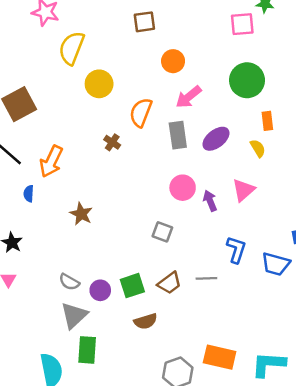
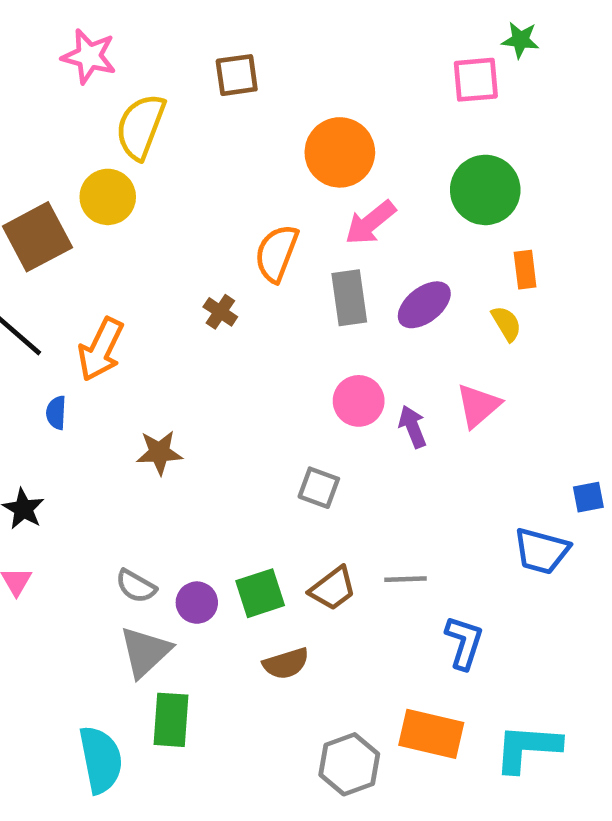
brown square: (144, 22) -> (237, 75), moved
orange circle: (173, 61) -> (340, 152), size x1.5
yellow circle: (99, 84) -> (108, 197), moved
brown star: (81, 214) -> (159, 453), turned -30
blue L-shape: (236, 250) -> (464, 642), moved

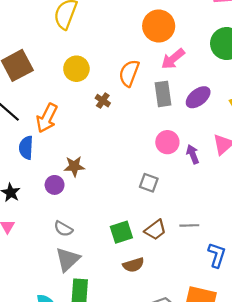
yellow circle: (108, 197) -> (76, 69), moved
blue semicircle: (56, 413) -> (26, 148), size x1.5
purple circle: (197, 603) -> (55, 185), moved

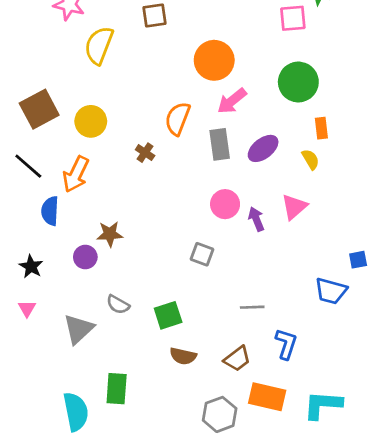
yellow circle: (76, 69) -> (91, 121), moved
gray semicircle: (63, 229) -> (118, 305), moved
brown trapezoid: (155, 230) -> (237, 359), moved
gray triangle: (68, 259) -> (79, 329), moved
brown semicircle: (133, 265) -> (183, 356), turned 30

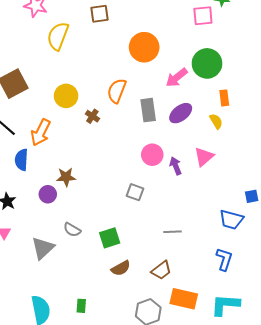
pink arrow: (232, 101) -> (177, 78), moved
yellow circle: (91, 121) -> (66, 96), moved
blue L-shape: (286, 344) -> (224, 259), moved
brown semicircle: (183, 356) -> (121, 268), turned -42
green rectangle: (117, 389) -> (81, 306), moved, size x0.6

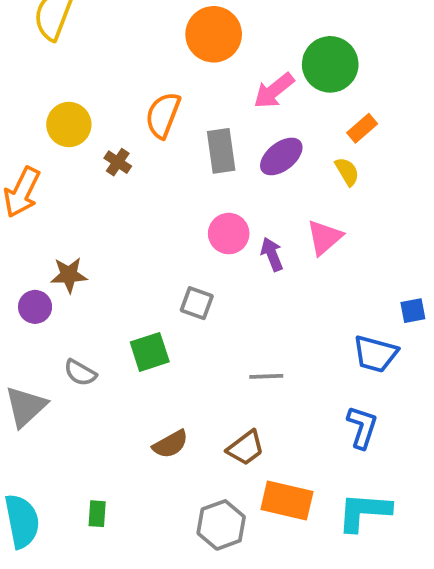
orange rectangle: (224, 98) -> (362, 128), turned 56
green square: (110, 238) -> (150, 352), moved

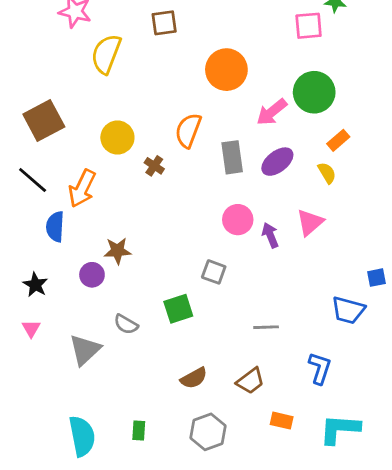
blue L-shape: (362, 427) -> (320, 368), moved
orange rectangle: (287, 501) -> (282, 421), size x0.6
gray hexagon: (221, 525) -> (208, 432), moved

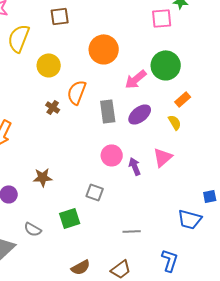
yellow circle: (117, 138) -> (49, 65), moved
brown cross: (154, 166) -> (53, 107), moved
brown star: (117, 251) -> (43, 177), moved

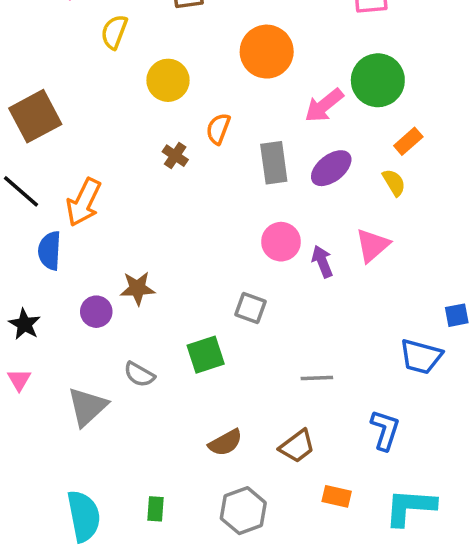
yellow semicircle: (19, 38) -> (114, 32), size x0.7
orange semicircle: (77, 92) -> (218, 129), size x0.7
brown star: (43, 177) -> (138, 288), moved

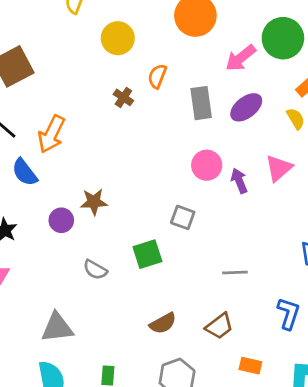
blue semicircle: (50, 251) -> (25, 172), turned -40
gray triangle: (87, 407) -> (57, 328), moved, turned 36

